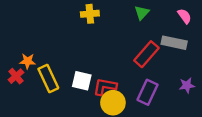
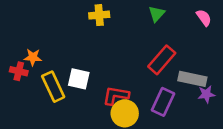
gray rectangle: (174, 43) -> (192, 79), moved
orange star: (28, 61) -> (33, 57), moved
red cross: (16, 76) -> (19, 71), moved, turned -35
white square: (82, 81) -> (79, 79), moved

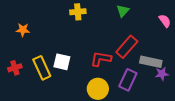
pink semicircle: (204, 18) -> (165, 21), moved
orange star: (33, 57) -> (23, 30), moved
red cross: (19, 71) -> (15, 68), moved, turned -32
red L-shape: (116, 95) -> (101, 59), moved

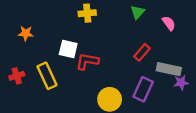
pink semicircle: (165, 21) -> (169, 23), moved
red rectangle: (127, 47) -> (142, 52), size x0.7
red L-shape: (101, 59) -> (87, 61), moved
white square: (62, 62) -> (68, 49), moved

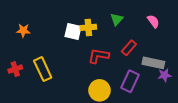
green triangle: (138, 12) -> (117, 19), moved
yellow cross: (87, 13) -> (88, 27), moved
white square: (68, 49) -> (73, 31), moved
red L-shape: (87, 61) -> (98, 56), moved

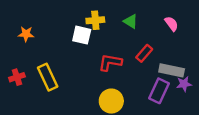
green triangle: (117, 19) -> (131, 21), turned -40
yellow cross: (88, 27) -> (95, 20), moved
purple rectangle: (130, 81) -> (159, 91), moved

